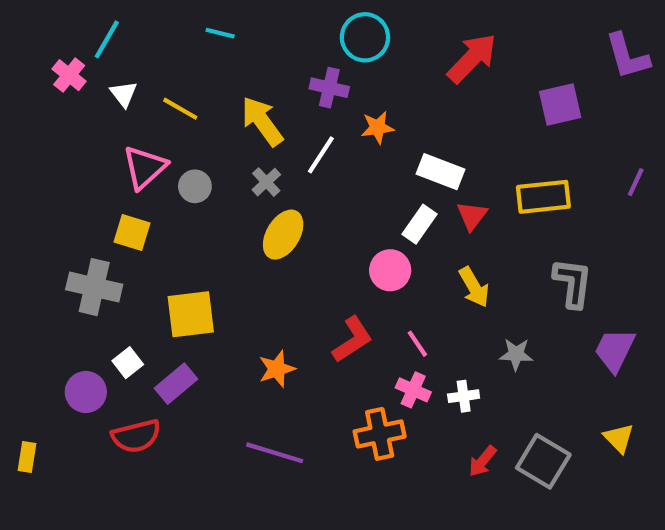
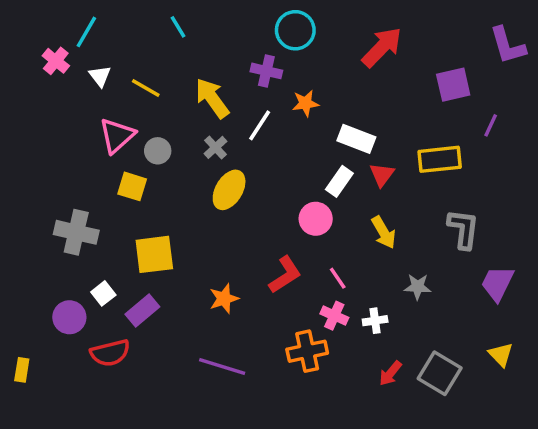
cyan line: (220, 33) -> (178, 27), turned 45
purple line: (636, 182) -> (491, 125), moved
yellow square: (132, 232) -> (132, 186), moved

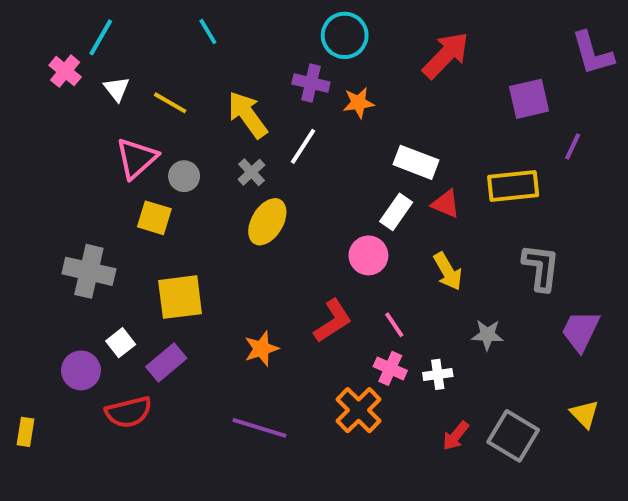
orange star: (305, 103) -> (359, 103), moved
red triangle: (382, 175) -> (446, 204), turned -44
orange cross: (307, 351) -> (359, 410), turned -33

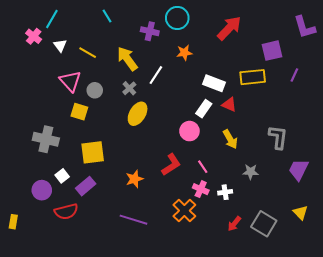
purple cross: (311, 83) -> (150, 31), moved
pink triangle: (136, 158) -> (70, 81), turned -30
yellow rectangle: (513, 186) -> (253, 77), moved

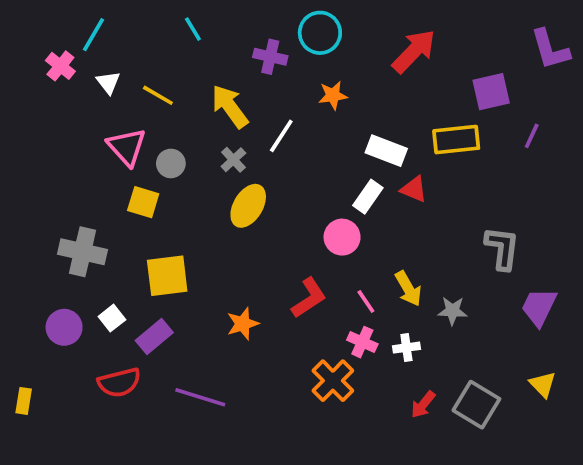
yellow arrow: (230, 139) -> (408, 289), moved
purple circle: (42, 190) -> (64, 327), moved
purple line: (133, 220) -> (200, 397), moved

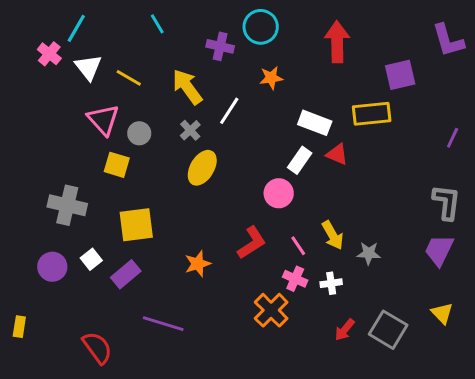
red arrow: (414, 51) -> (337, 42), turned -45
white triangle: (108, 82) -> (88, 67), size x1.4
purple line: (532, 136) -> (453, 138), moved
gray L-shape: (502, 248) -> (447, 202), moved
red semicircle: (119, 383) -> (97, 348), moved, turned -112

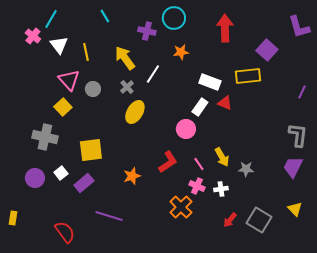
purple square: (400, 75) -> (267, 50), turned -35
yellow line: (129, 78) -> (86, 52), turned 48
yellow square: (117, 165) -> (63, 107), moved, turned 30

